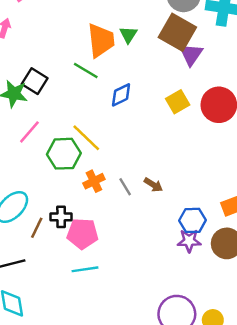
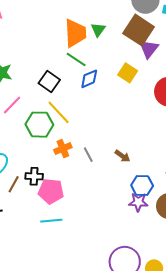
green line: (86, 71) -> (76, 60), moved
black square: (35, 81) -> (49, 82), moved
yellow square: (178, 102) -> (128, 73), moved, turned -30
brown arrow: (153, 185) -> (122, 156), moved

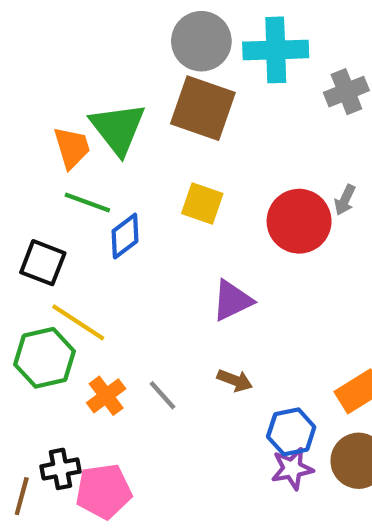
green triangle: (98, 30) -> (118, 128), size x1.8
orange trapezoid: (75, 33) -> (72, 148), size x0.7
purple triangle: (149, 49) -> (232, 301), moved, turned 40

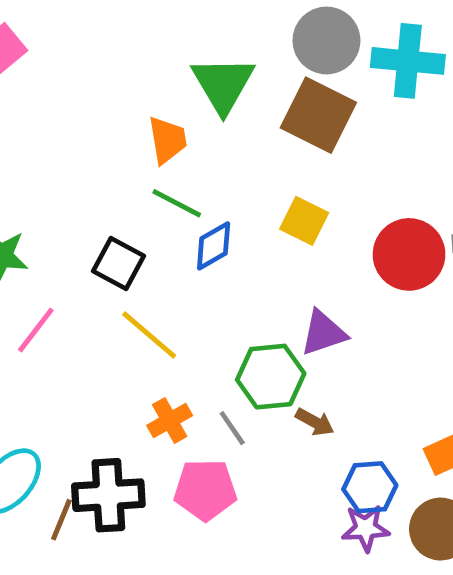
green triangle: (118, 128) -> (223, 84), moved
green hexagon: (44, 358) -> (271, 377), moved
black cross: (61, 469) -> (108, 495), size x1.6
pink pentagon: (104, 491) -> (205, 490), moved

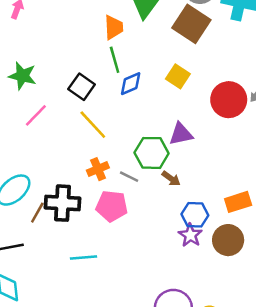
green line: (177, 203) -> (115, 60), turned 40
gray line: (232, 428) -> (129, 177), turned -36
purple star: (366, 528) -> (190, 235), turned 30

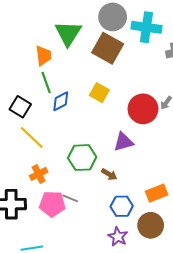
purple triangle: (181, 134) -> (124, 142), moved
gray line: (129, 177) -> (70, 198), moved
brown arrow: (171, 179) -> (109, 174), moved
purple star: (190, 235) -> (118, 237), moved

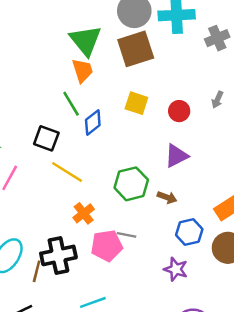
brown square: (108, 48) -> (136, 49), turned -36
orange trapezoid: (43, 56) -> (82, 70), moved
red circle: (143, 109) -> (179, 111), moved, size x0.6
purple star: (118, 237) -> (176, 269), moved

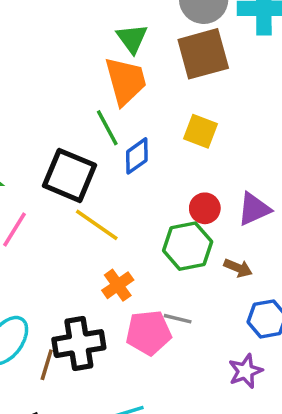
green triangle: (86, 41) -> (132, 39), size x0.7
orange trapezoid: (82, 70) -> (126, 81), size x1.4
red circle: (179, 111) -> (205, 208), moved
black square: (46, 138) -> (69, 175), size x1.4
purple star: (176, 269) -> (245, 371), turned 30

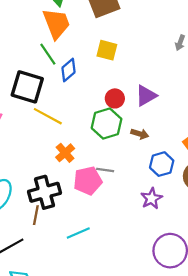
brown line: (47, 365) -> (36, 215), moved

